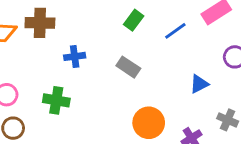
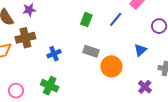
green cross: (56, 100) -> (50, 86), turned 30
orange circle: (149, 123) -> (111, 66), moved

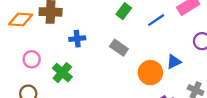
orange circle: (111, 66) -> (150, 73), moved
pink circle: (16, 91) -> (32, 59), moved

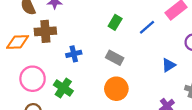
pink circle: (32, 59) -> (33, 79), size x1.5
orange circle: (150, 73) -> (116, 89), moved

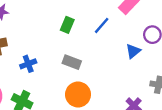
blue triangle: (169, 65) -> (133, 51), moved

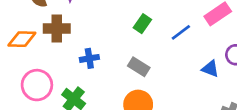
blue triangle: (133, 51) -> (210, 69), turned 49

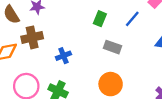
gray rectangle: (139, 67) -> (112, 47), moved

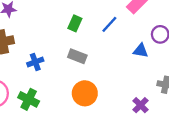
gray rectangle: (112, 47) -> (77, 56), moved

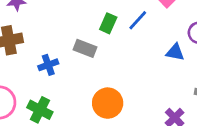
green rectangle: (75, 23) -> (108, 23), moved
gray rectangle: (77, 56) -> (85, 48), moved

